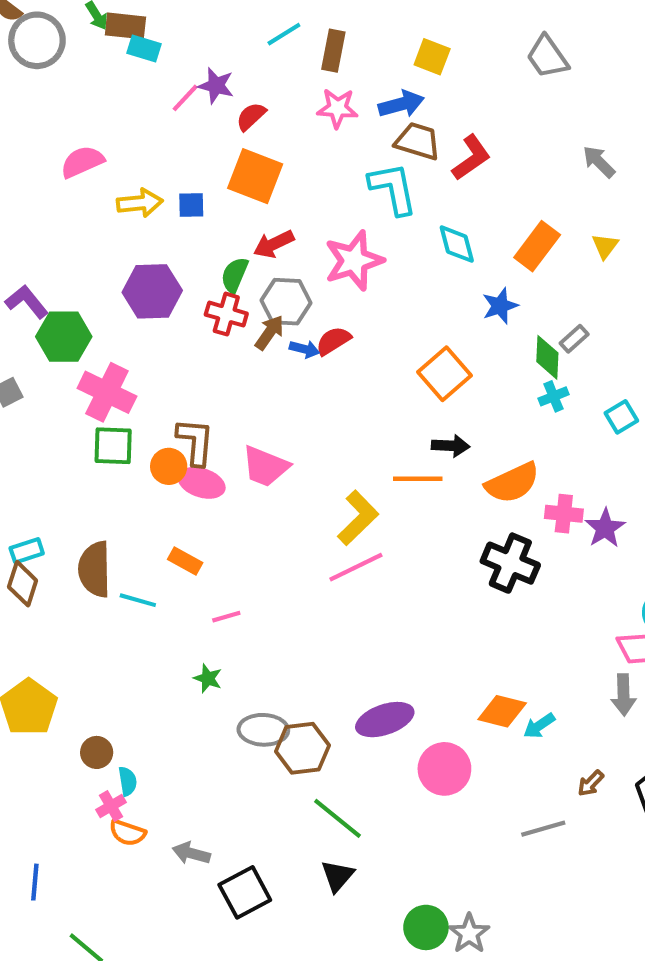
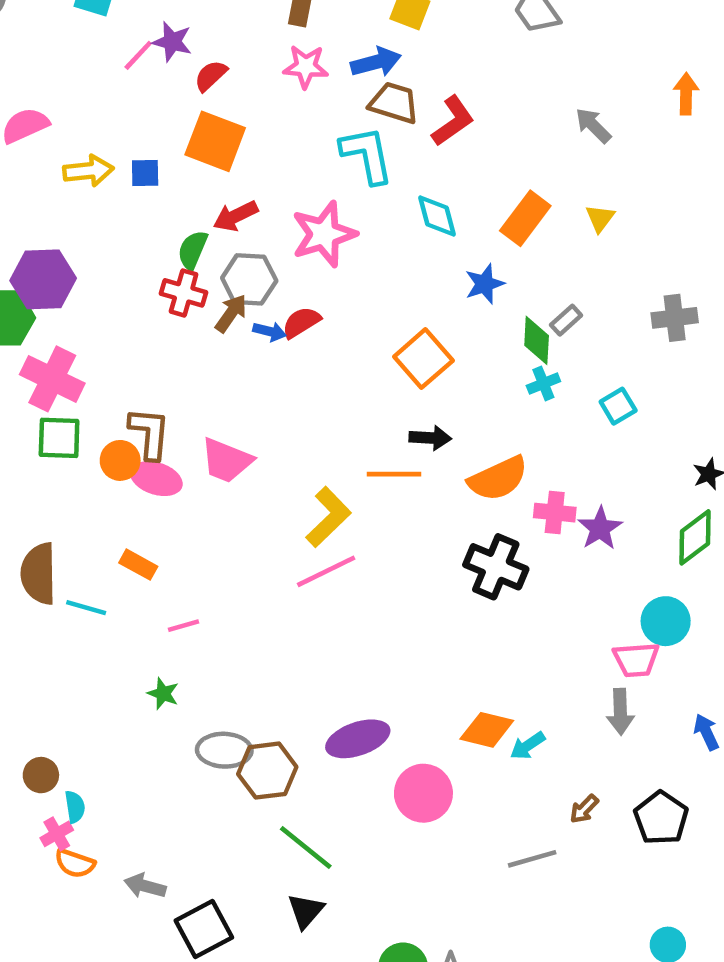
purple hexagon: (152, 291) -> (43, 279), moved

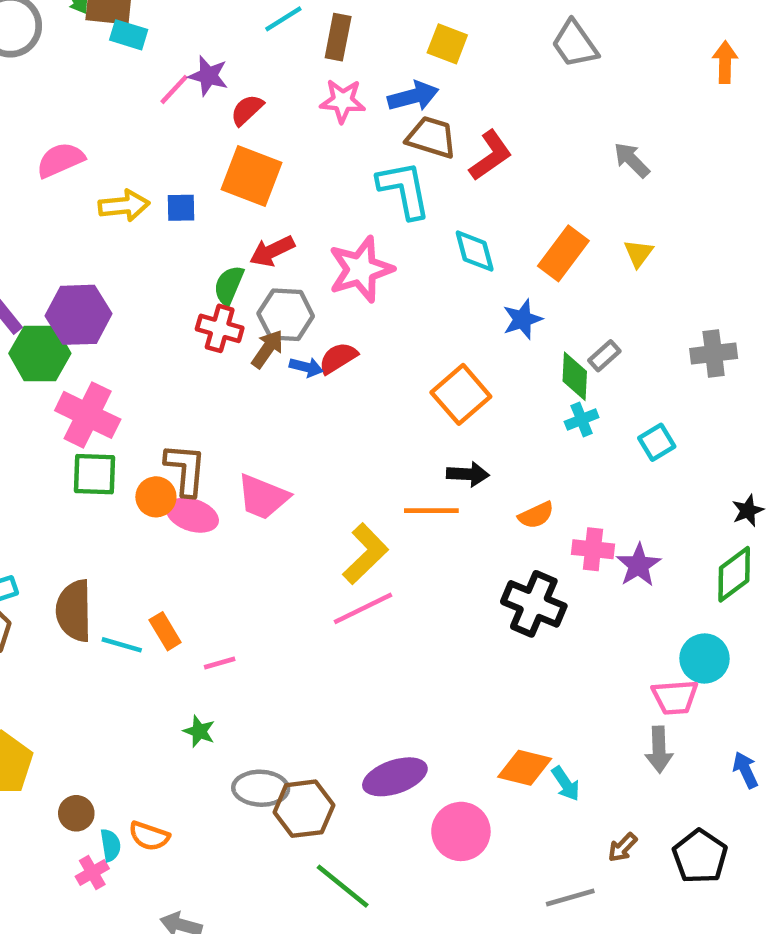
orange arrow: (686, 94) -> (725, 62), moved
orange semicircle: (498, 479) -> (536, 515), size x0.6
orange rectangle: (138, 565) -> (165, 631), moved, turned 30
cyan arrow: (528, 746) -> (566, 784), turned -90
orange semicircle: (75, 863) -> (149, 836), moved

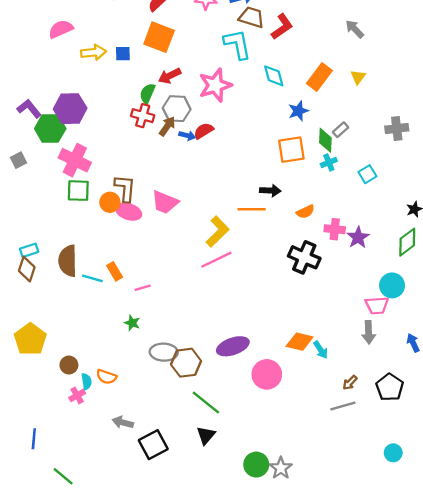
orange square: (461, 394) -> (291, 150), moved, turned 32
gray line: (570, 897) -> (343, 406), moved

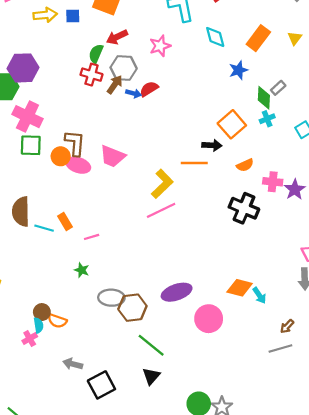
pink star: (215, 85) -> (160, 46), size x0.7
orange square: (291, 150) -> (232, 124), moved, turned -32
brown circle: (69, 365) -> (42, 312), moved

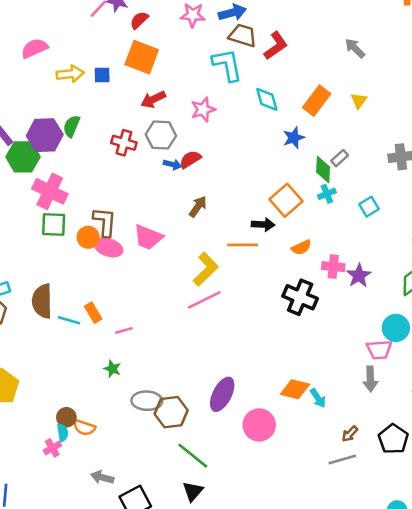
green semicircle: (96, 54) -> (72, 126), moved
brown arrow: (115, 85) -> (198, 207), moved
purple ellipse: (177, 292) -> (222, 394), turned -44

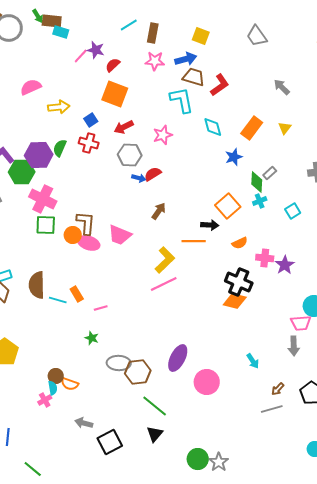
blue square: (102, 75) -> (91, 120), moved, turned -32
red cross: (124, 143) -> (89, 143), moved
orange diamond: (295, 389) -> (235, 301), moved

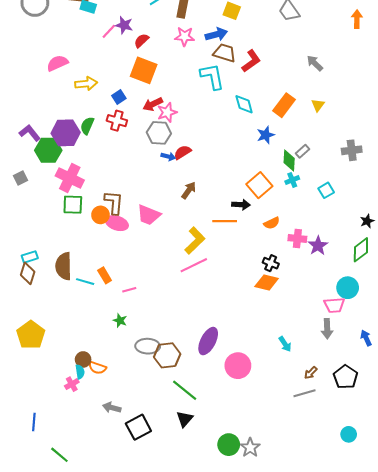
pink star: (163, 135) -> (167, 112), moved
black cross: (239, 282) -> (271, 263), size x0.6

